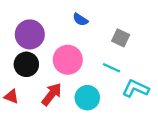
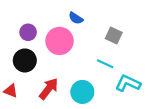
purple circle: (30, 34) -> (28, 32), size x0.6
pink circle: (68, 60) -> (60, 41), moved

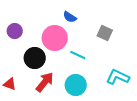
purple circle: (28, 32) -> (15, 31), moved
black circle: (25, 60) -> (35, 58), moved
cyan line: (105, 64) -> (78, 55), moved

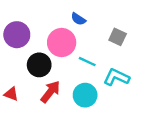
purple circle: (15, 31) -> (17, 35), size x1.5
cyan L-shape: (118, 77) -> (116, 77), moved

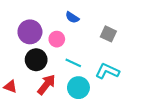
purple circle: (17, 35) -> (30, 32), moved
pink circle: (62, 43) -> (57, 39), size x0.6
cyan line: (87, 62) -> (73, 63), moved

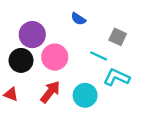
pink circle: (57, 39) -> (55, 57), moved, size x1.5
black circle: (36, 60) -> (21, 60), moved
cyan line: (73, 63) -> (99, 56), moved

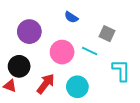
pink circle: (55, 57) -> (62, 52), moved
black circle: (21, 60) -> (19, 66), moved
cyan L-shape: (117, 77) -> (121, 70), moved, turned 65

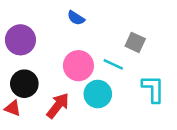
blue semicircle: (71, 17) -> (76, 18), moved
purple circle: (29, 32) -> (20, 40), moved
cyan circle: (77, 87) -> (98, 94), moved

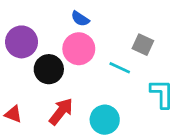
pink circle: (78, 66) -> (79, 49), moved
black circle: (24, 84) -> (49, 69), moved
cyan circle: (98, 94) -> (105, 120), moved

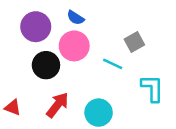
purple circle: (22, 42) -> (36, 27), moved
gray square: (143, 45) -> (134, 42), turned 36

